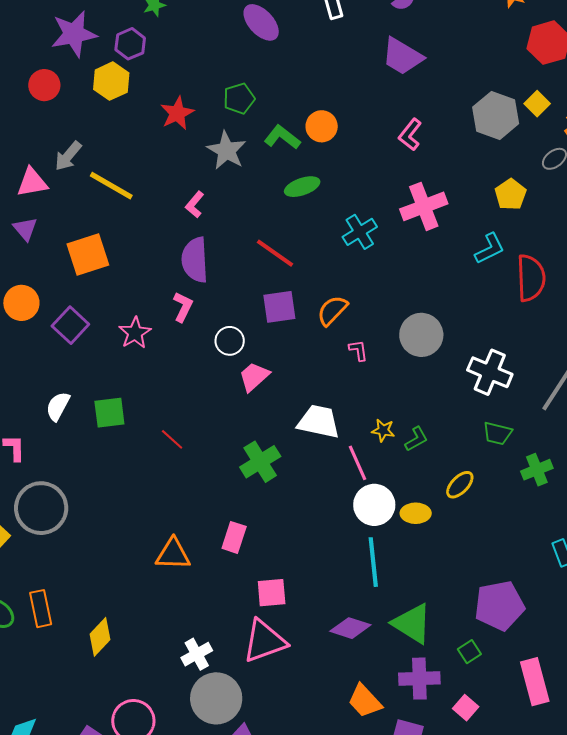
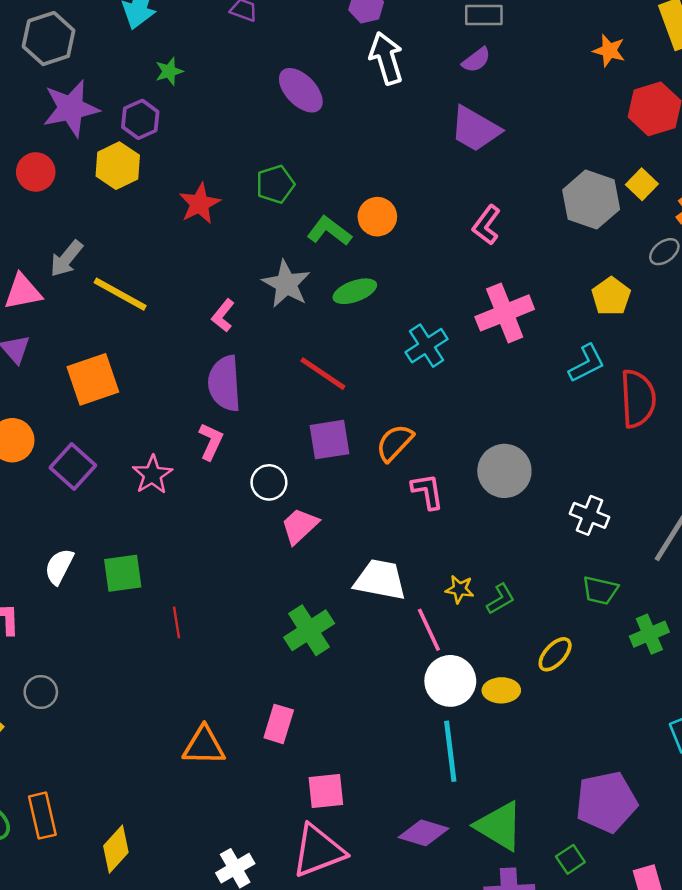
gray star: (227, 150) -> (286, 284), moved
pink L-shape: (358, 350) -> (427, 491), size x1.4
white cross: (490, 372) -> (589, 515), size x0.7
red line: (172, 439) -> (176, 622), moved, turned 40
gray circle: (41, 508) -> (41, 692), size x0.5

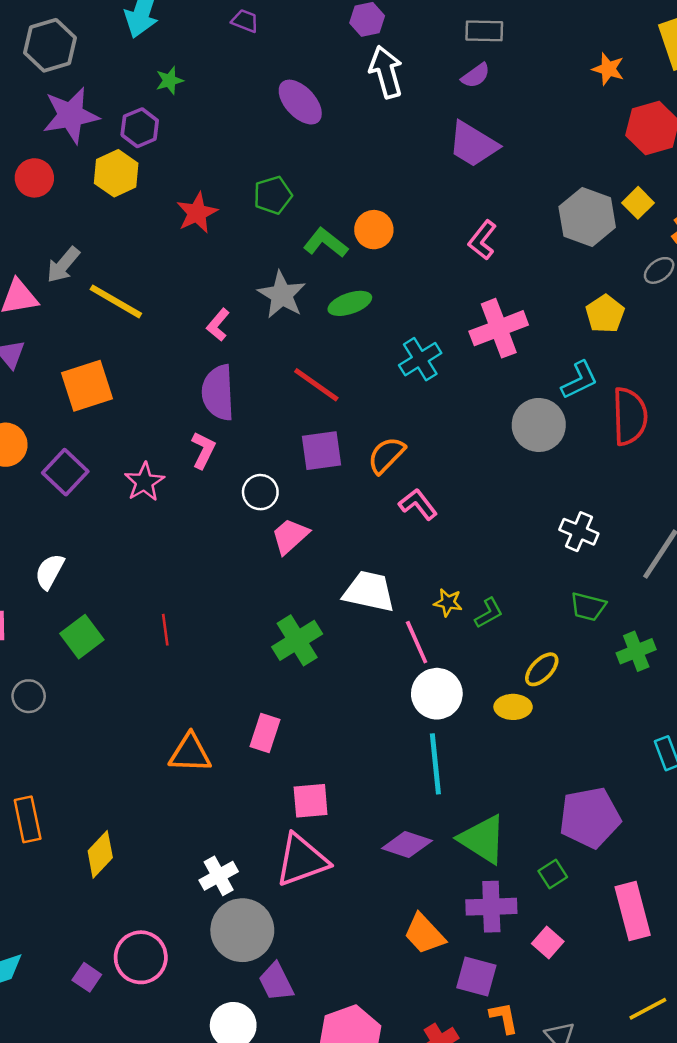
gray circle: (504, 471) -> (539, 425), moved
pink L-shape: (427, 491) -> (418, 504), turned -30
green square: (123, 573) -> (82, 637), moved, turned -30
yellow ellipse: (501, 690) -> (513, 707), moved

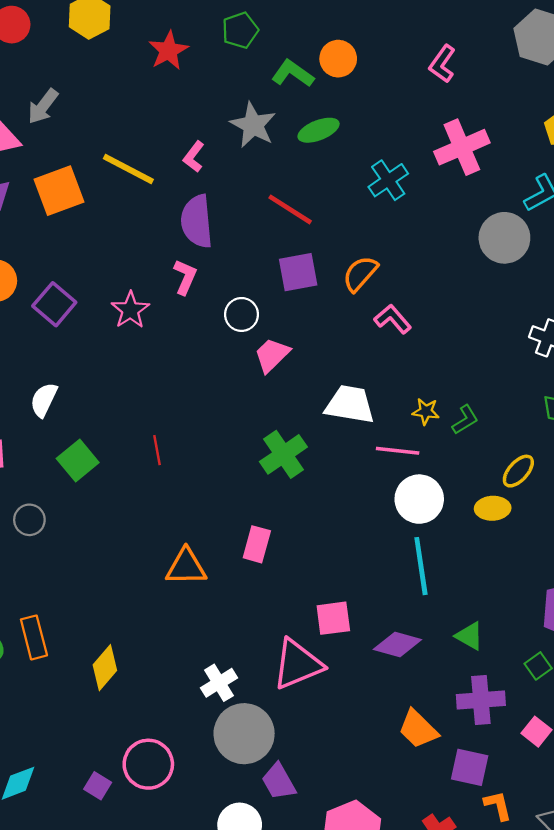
yellow line: (116, 301) -> (128, 169), moved
orange square: (87, 386) -> (59, 191), moved
pink line: (417, 642) -> (398, 451), turned -57
pink square: (311, 801) -> (333, 618), moved
green triangle: (483, 839) -> (470, 636), size x0.6

